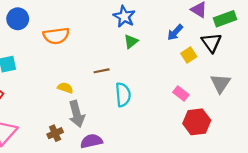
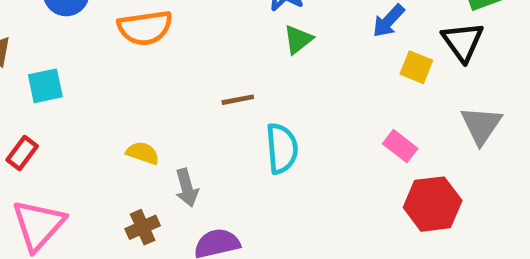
yellow square: (189, 55) -> (416, 67), turned -35
yellow semicircle: (65, 88) -> (143, 153), moved
gray arrow: (77, 114) -> (187, 188), size x0.7

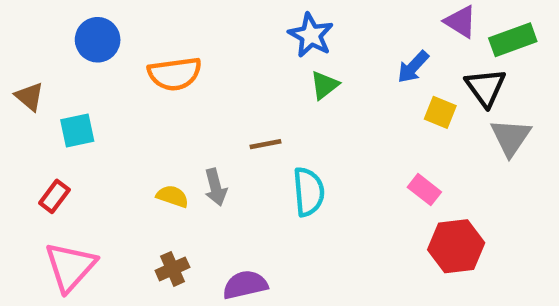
gray triangle: (481, 125) -> (511, 137), moved
gray arrow: (187, 188) -> (216, 187), moved

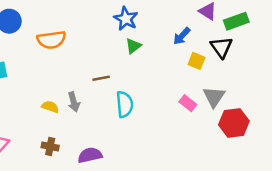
gray triangle: (511, 137) -> (214, 97), moved
red hexagon: (456, 246) -> (234, 123), moved
brown cross: (172, 269) -> (50, 147), turned 35

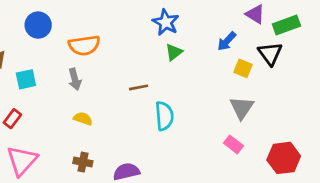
gray triangle: (214, 97) -> (242, 108), moved
gray arrow: (74, 102) -> (75, 79), moved
pink rectangle: (188, 103) -> (234, 144), moved
red hexagon: (234, 123) -> (284, 158), moved

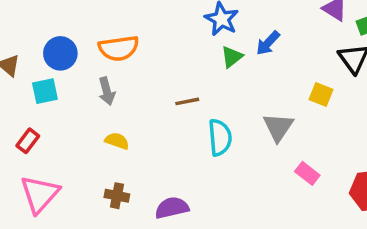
blue circle: (38, 25) -> (60, 53), moved
blue arrow: (227, 41) -> (268, 43), moved
yellow square: (243, 68) -> (321, 95), moved
gray triangle: (242, 108) -> (278, 127), moved

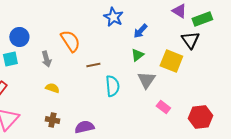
orange semicircle: (119, 48) -> (70, 41), moved, turned -115
green triangle: (232, 57) -> (137, 55), moved
yellow square: (321, 95) -> (171, 61), size x1.6

